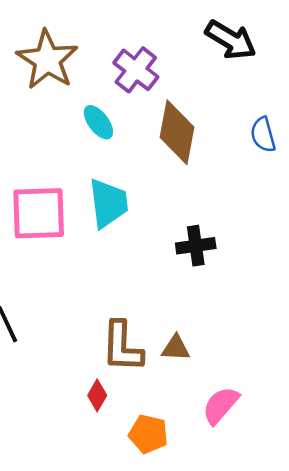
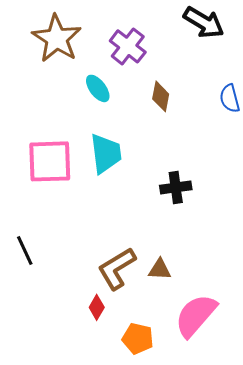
brown diamond: (177, 132) -> (161, 96), size x0.6
brown L-shape: (122, 347) -> (117, 268), turned 57
pink semicircle: (221, 405) -> (196, 315), size x1.4

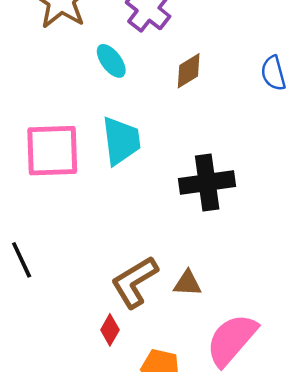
brown diamond: (161, 96) -> (189, 71), turned 48
black cross: (176, 187) -> (207, 183), size x1.4

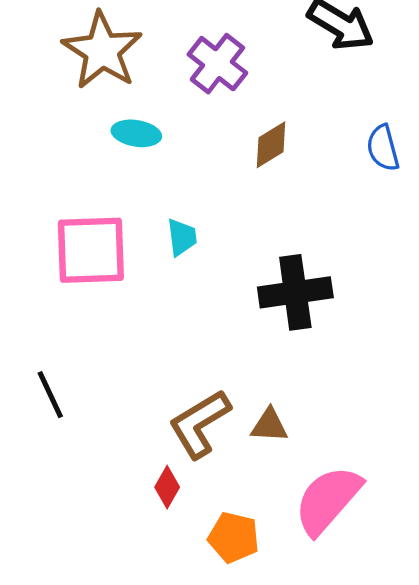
cyan ellipse: (111, 61) -> (136, 133), moved, turned -44
cyan trapezoid: (121, 141) -> (182, 237), size x0.6

